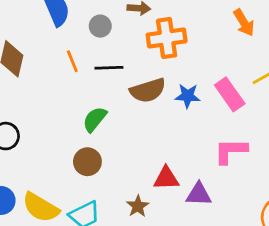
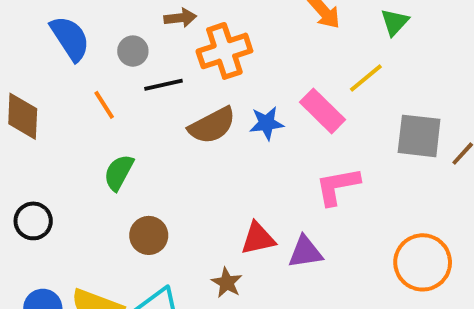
black line: (109, 68) -> (164, 85), moved
green semicircle: (95, 119) -> (119, 172), moved

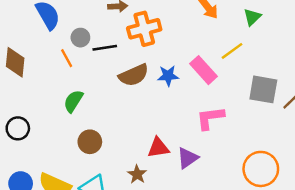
gray circle: (133, 51) -> (80, 38), moved
purple triangle: (305, 252) -> (188, 158), turned -30

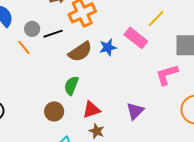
green semicircle: (73, 101) -> (71, 86), moved
pink L-shape: (210, 118) -> (167, 75), moved
red triangle: (158, 148) -> (91, 110), moved

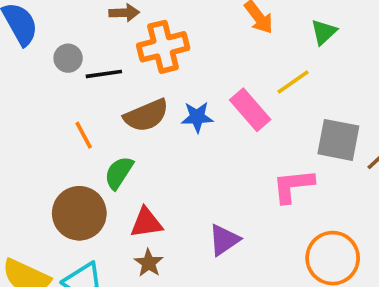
orange line: (24, 47) -> (84, 135), moved
brown circle: (54, 111) -> (79, 213), size x1.5

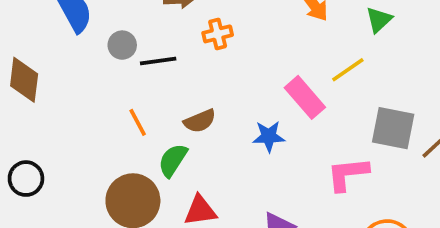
orange cross: (163, 47) -> (218, 34), size x0.6
brown semicircle: (146, 115) -> (200, 121), moved, size x0.7
blue star: (197, 117) -> (269, 136), moved

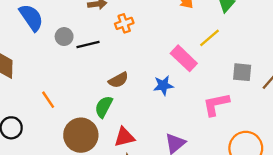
orange line: (138, 122) -> (48, 100), moved
gray square: (393, 128) -> (242, 72), size x0.7

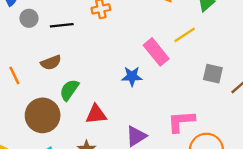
gray circle: (64, 37) -> (29, 18), moved
brown semicircle: (118, 80) -> (51, 63), moved
pink L-shape: (216, 104) -> (181, 121), moved
red triangle: (124, 137) -> (96, 114), moved

